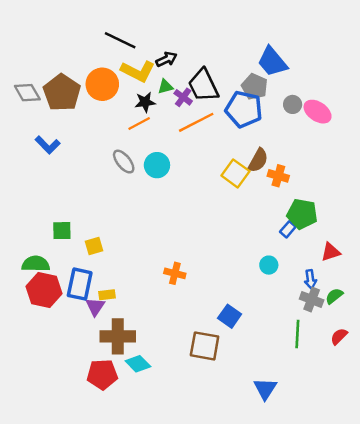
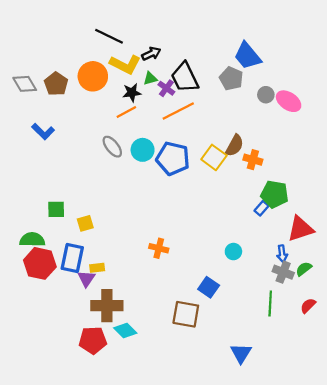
brown pentagon: (62, 93) -> (56, 84), size x0.7
blue pentagon: (244, 109) -> (173, 159), moved
red triangle: (331, 252) -> (300, 229), size x1.5
cyan circle: (269, 265) -> (233, 252), moved

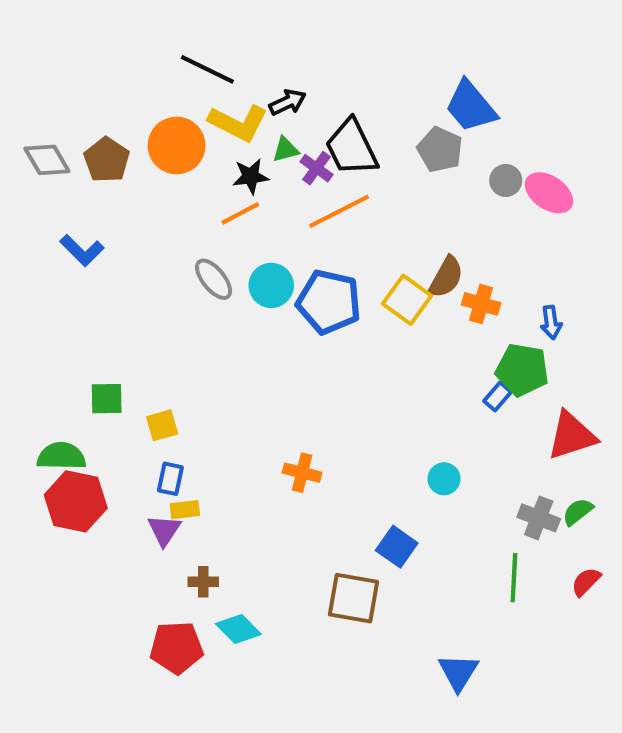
blue arrow: (282, 254) -> (551, 322), moved
blue rectangle: (72, 258) -> (170, 479), moved, size x0.6
brown cross: (107, 306) -> (203, 582), size x0.5

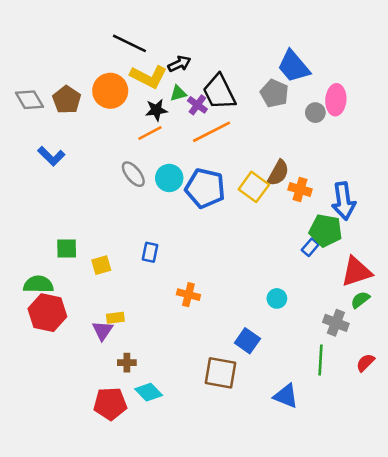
pink ellipse: (549, 193) -> (336, 100), moved, turned 60
blue arrow: (551, 322) -> (344, 201), size x1.8
blue rectangle: (170, 479) -> (150, 252), moved
green semicircle: (578, 512) -> (360, 300), moved
blue triangle: (458, 672) -> (286, 396), moved, turned -40

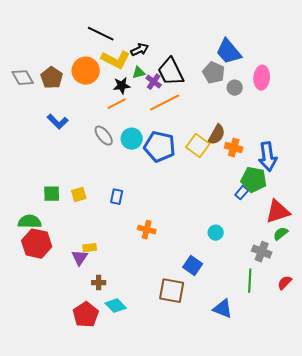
gray circle: (315, 113) -> (235, 88), moved
blue L-shape: (51, 156) -> (58, 122), moved
yellow square: (101, 265) -> (79, 195), moved
red pentagon: (110, 404) -> (86, 315), turned -30

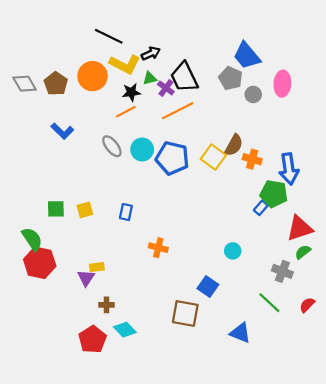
green semicircle: (30, 222) -> (32, 239), turned 55
green line: (250, 281) -> (269, 303), turned -50

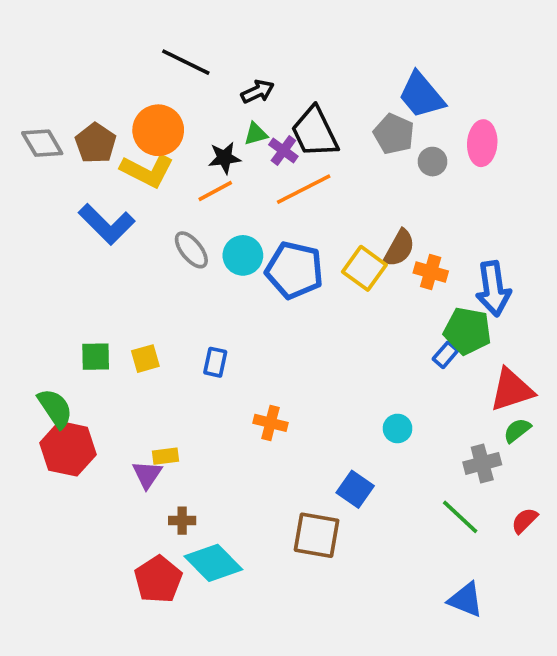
yellow L-shape: (125, 64) -> (147, 171), moved
blue L-shape: (62, 131) -> (107, 224), size x1.4
gray cross: (282, 271) -> (482, 463), turned -36
cyan diamond: (125, 330) -> (213, 563), size x1.4
blue triangle: (240, 333) -> (466, 600), moved

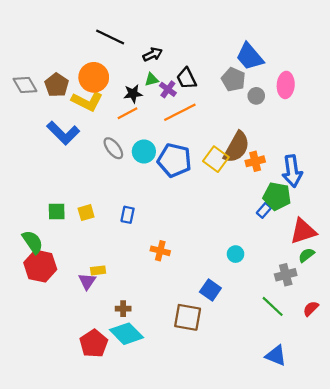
black trapezoid: (315, 132) -> (186, 78), size x0.7
brown semicircle: (399, 248) -> (237, 147), size x1.4
orange cross: (431, 272) -> (255, 161), turned -30
brown cross: (182, 521) -> (123, 309), moved

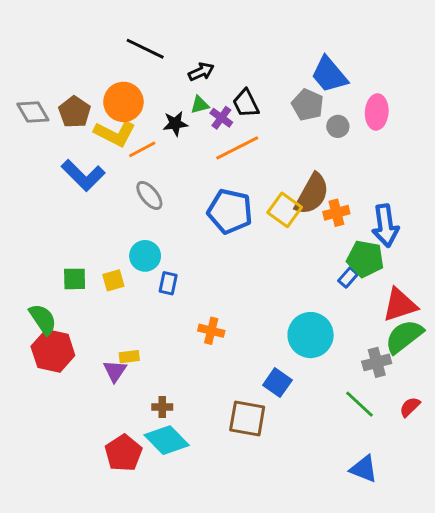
orange line: (128, 113) -> (142, 149), moved
cyan circle: (144, 152) -> (145, 256), moved
cyan circle: (236, 254) -> (311, 335), size x2.0
green semicircle: (306, 255) -> (404, 336), size x1.8

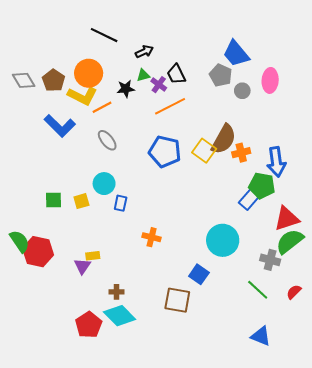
blue rectangle: (348, 277) -> (249, 199), size x1.5
green semicircle: (43, 319) -> (20, 241), moved
gray cross: (377, 362) -> (270, 260), turned 30

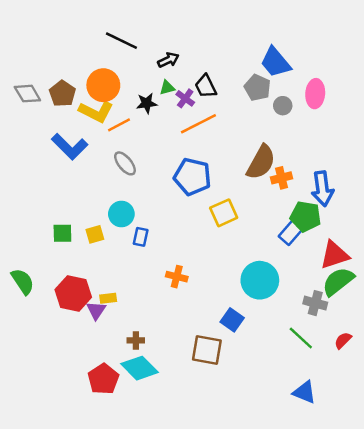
yellow square: (204, 151) -> (224, 213), moved, turned 30
red hexagon: (38, 252) -> (73, 293), moved

